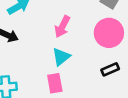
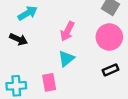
pink rectangle: (55, 83) -> (49, 82), moved

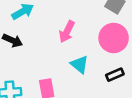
cyan triangle: (66, 59) -> (79, 65), moved, turned -42

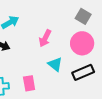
black rectangle: (115, 75) -> (83, 72), size x1.5

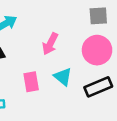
gray square: (83, 16) -> (98, 16), turned -35
pink rectangle: (29, 83) -> (31, 82), moved

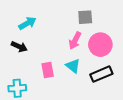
gray square: (98, 16) -> (85, 17), moved
pink arrow: (50, 44) -> (75, 41), moved

